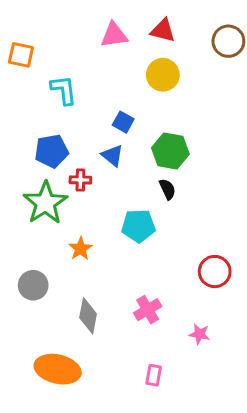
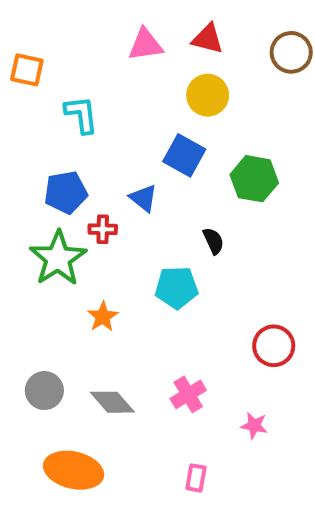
blue square: (123, 122) -> (184, 155), moved, size x1.5
green hexagon: (170, 151) -> (254, 179), moved
gray circle: (33, 285) -> (44, 391), moved
gray diamond: (88, 316) -> (112, 402), turned -52

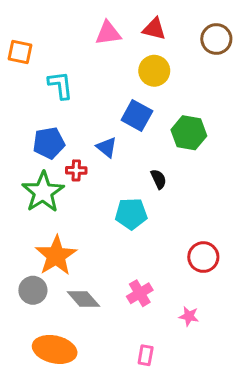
orange star: (103, 317) -> (56, 256), moved, size x1.8

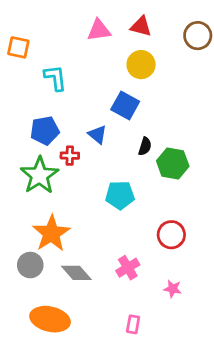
green hexagon: (189, 133) -> (173, 163), moved
black semicircle: (159, 179) -> (145, 146), moved, turned 42
red circle: (203, 257) -> (171, 235), moved

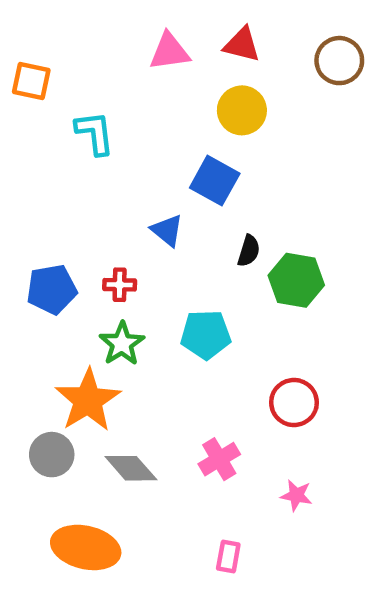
blue pentagon: (45, 131) -> (52, 289), moved
red cross: (70, 156) -> (120, 285), moved
green star: (39, 175) -> (122, 344), moved, size x0.7

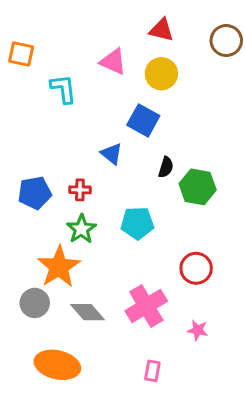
pink triangle: (169, 52) -> (113, 62), moved, turned 32
pink cross: (219, 459) -> (146, 306), size x1.5

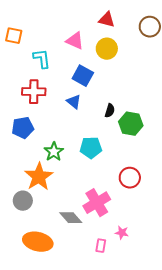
blue square: (143, 120) -> (83, 76), moved
red cross: (80, 190) -> (34, 92), moved, size x1.6
gray diamond: (87, 312) -> (71, 218), moved
pink star: (198, 330) -> (122, 233), moved

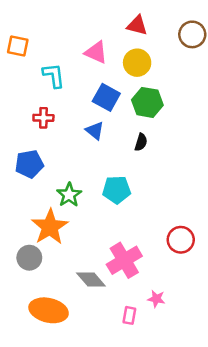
red cross: (34, 92) -> (43, 118), size x0.7
green hexagon: (131, 124) -> (147, 102), moved
red circle: (130, 178) -> (181, 240), moved

